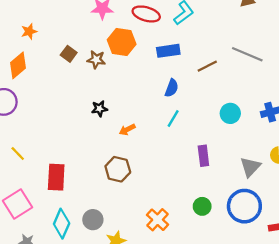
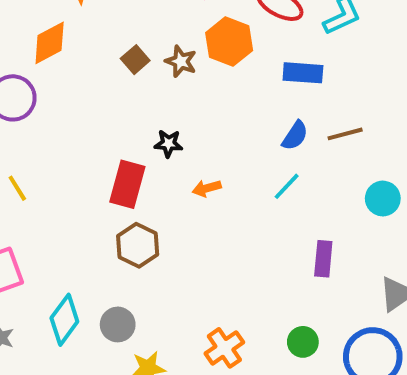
brown square: (69, 54) -> (135, 60), moved
brown line: (207, 66) -> (345, 134), moved
brown hexagon: (118, 169) -> (138, 245), moved
red rectangle: (56, 177) -> (127, 184), moved

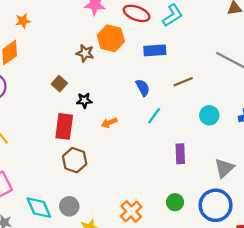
brown square: (135, 60) -> (59, 84), moved
blue semicircle: (295, 136) -> (143, 88), moved, turned -54
cyan diamond: (64, 320) -> (39, 208), turned -52

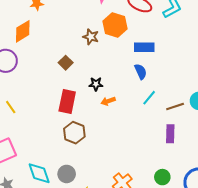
blue rectangle: (155, 50) -> (144, 47), moved
brown line: (183, 82) -> (175, 106), moved
black star: (84, 100) -> (96, 84), moved

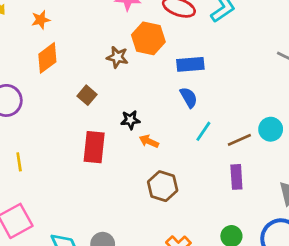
orange diamond: (23, 31) -> (47, 58), moved
orange arrow: (108, 101) -> (149, 141), turned 48
yellow line: (11, 107) -> (19, 162), turned 32
brown hexagon: (74, 133) -> (163, 186), moved

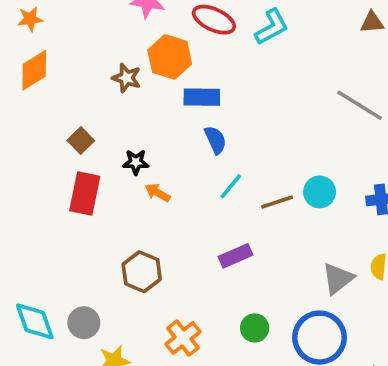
blue rectangle: (190, 64) -> (202, 97), moved
brown square: (87, 95) -> (81, 140), moved
purple rectangle: (236, 177) -> (235, 256), moved, turned 65
brown hexagon: (163, 186) -> (142, 272), moved

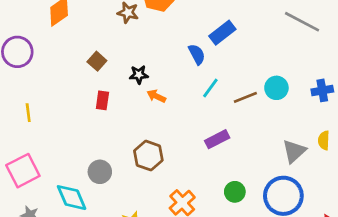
blue rectangle: (202, 97) -> (222, 33), moved, turned -35
red rectangle: (85, 194) -> (102, 100), size x0.6
gray circle: (84, 323) -> (100, 172), moved

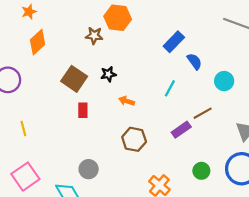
blue semicircle: (197, 54) -> (194, 61), moved
brown square: (97, 61) -> (74, 79), size x1.6
black star: (139, 75) -> (108, 74), moved
brown line: (245, 97) -> (203, 113), moved
brown hexagon: (148, 156) -> (134, 139), moved

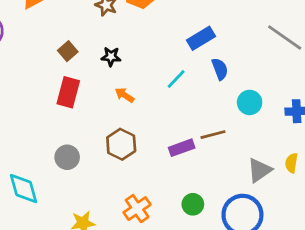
brown square: (74, 79) -> (68, 51), size x0.6
cyan line: (170, 88) -> (176, 79), moved
red rectangle: (83, 110) -> (68, 92), size x1.5
gray circle: (89, 169) -> (67, 157), moved

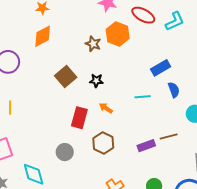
brown square: (68, 51) -> (66, 77), size x1.5
cyan line: (176, 79) -> (143, 97), turned 42
red rectangle: (68, 92) -> (79, 118), moved

